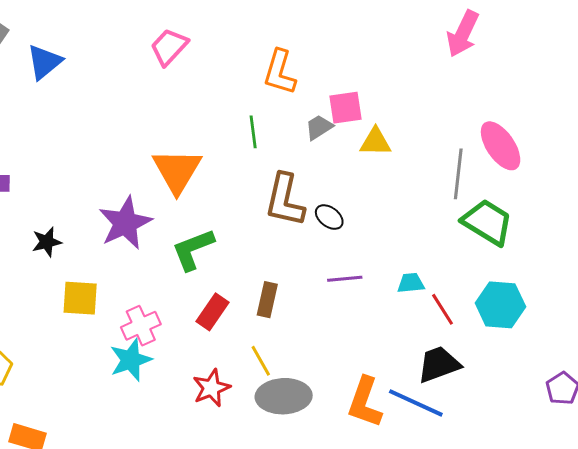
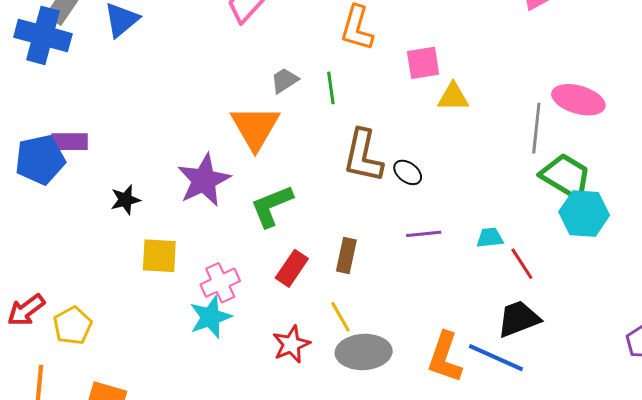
gray trapezoid: (319, 127) -> (285, 80), moved
pink ellipse: (501, 146) -> (578, 100), turned -39
cyan hexagon: (500, 305) -> (584, 214), moved

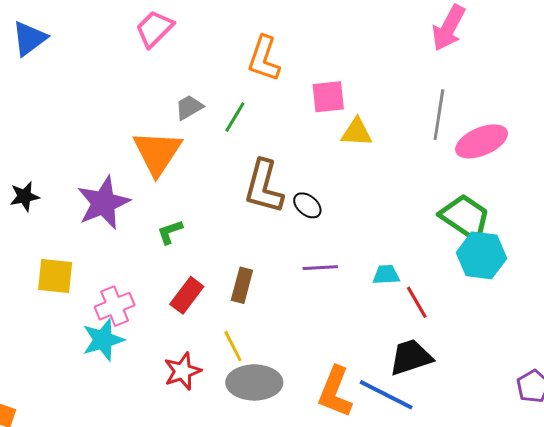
green line: (331, 88) -> (235, 117), turned 36
pink ellipse: (578, 100) -> (482, 141), turned -42
gray line: (536, 128) -> (439, 115), moved
black star: (125, 200) -> (25, 196), moved
green L-shape: (272, 206) -> (170, 232), size x0.6

